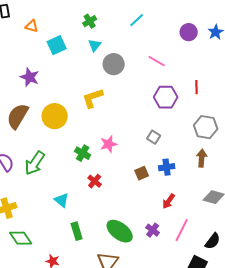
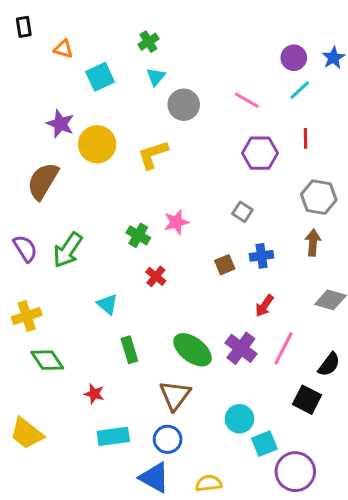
cyan line: (137, 20) -> (300, 90), moved
yellow circle: (55, 116) -> (97, 144), moved
purple cross: (153, 230) -> (241, 348), size x1.5

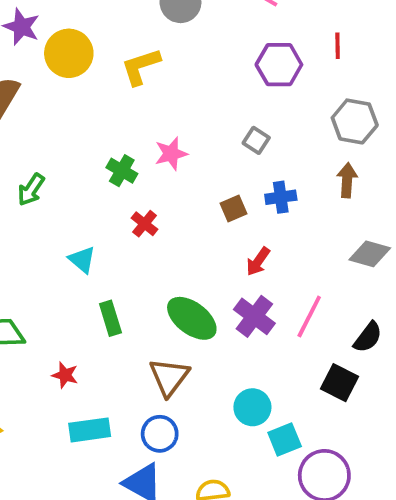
green arrow: (68, 250) -> (31, 190), size x0.7
red arrow: (264, 306) -> (258, 262), moved

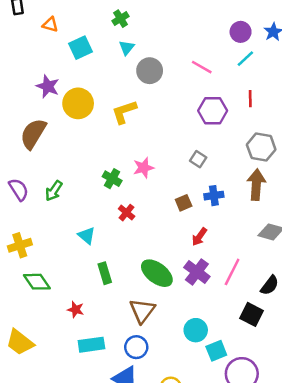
brown arrow: (347, 180) -> (256, 185), size x1.4

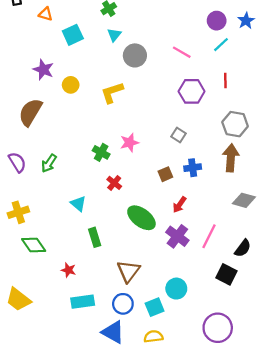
yellow circle: (78, 103) -> (71, 85), size x0.6
green ellipse: (157, 273) -> (141, 218), moved
cyan square: (216, 351) -> (155, 307), moved

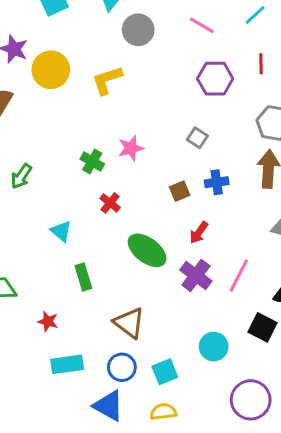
yellow circle: (71, 85) -> (51, 70), size x1.6
brown triangle: (128, 271) -> (129, 323), turned -30
cyan circle: (176, 289) -> (214, 347), moved

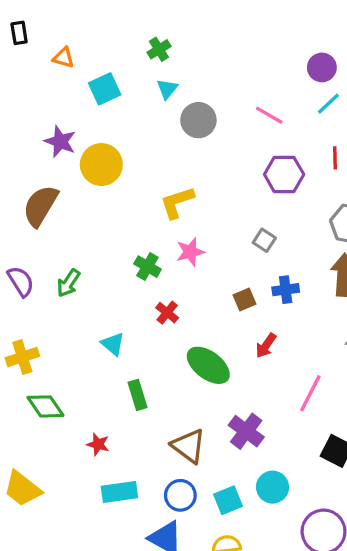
yellow L-shape: (107, 80) -> (177, 202), moved
purple cross: (196, 276) -> (246, 431), moved
cyan circle: (214, 347) -> (272, 487), moved

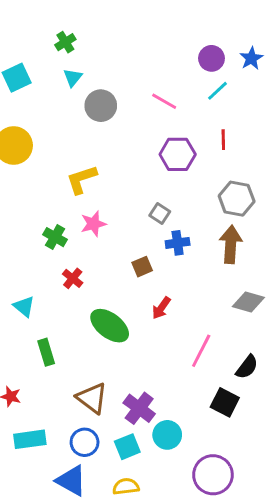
blue cross: (286, 290) -> (178, 243), moved
purple cross: (246, 431) -> (139, 408), moved

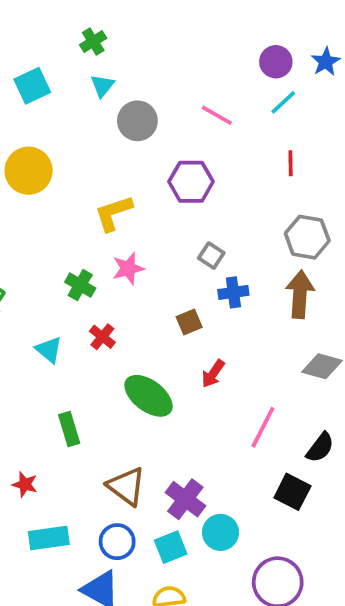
purple hexagon: (178, 154) -> (191, 182), moved
cyan triangle: (24, 306) -> (49, 350), moved

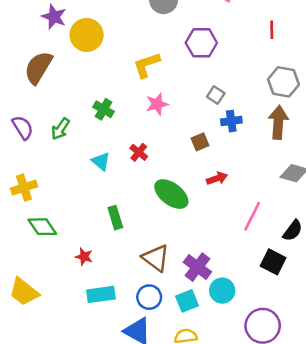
green cross: (80, 285) -> (104, 109), moved
red arrow: (213, 374) -> (217, 178), turned -144

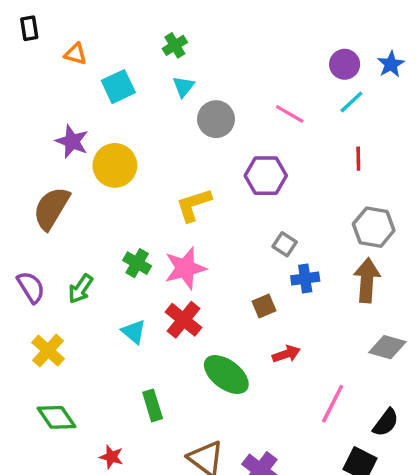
pink star: (157, 104) -> (185, 268), moved, size x1.4
red cross: (139, 152) -> (183, 320), size x1.5
yellow cross: (24, 188) -> (48, 351), moved, turned -30

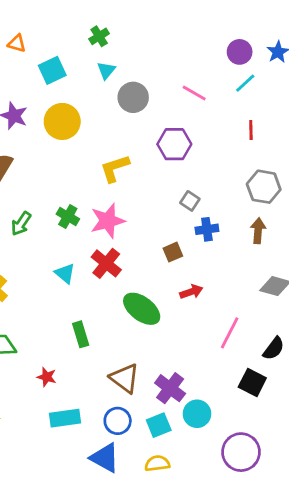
yellow circle: (115, 165) -> (62, 121), moved
brown arrow: (367, 280) -> (258, 231), size x0.7
green arrow: (81, 289) -> (21, 224), moved

